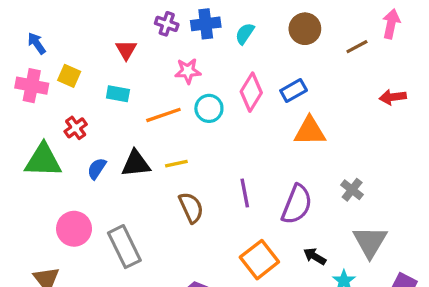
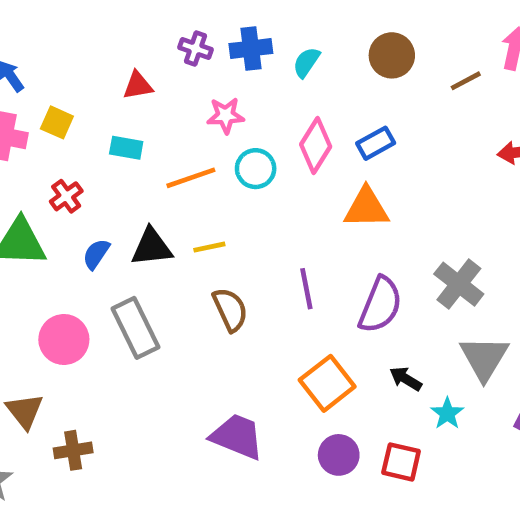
red triangle: (126, 50) -> (138, 85), turned 50
orange triangle: (310, 131) -> (366, 208), moved
gray cross: (352, 190) -> (459, 284), size x1.5
gray rectangle: (124, 247) -> (135, 328), moved

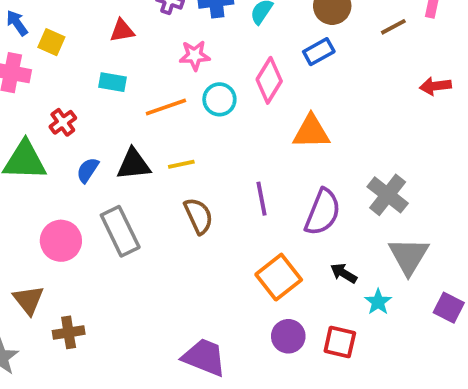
yellow square: (57, 122) -> (51, 42), moved
blue rectangle: (376, 143) -> (319, 52), moved
purple trapezoid: (237, 436) -> (204, 357), moved

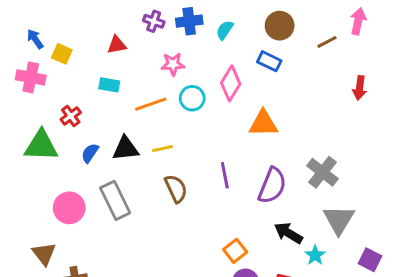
blue rectangle: (319, 52) -> (269, 61), turned 55
red arrow: (435, 86) -> (360, 88), turned -75
black arrow: (344, 273) -> (288, 233), size x1.4
orange square: (279, 277) -> (235, 251), moved, size x0.7

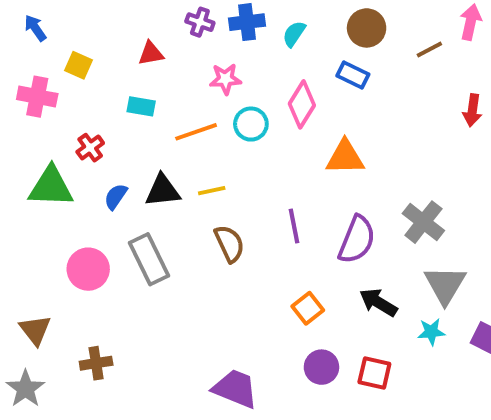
blue arrow: (35, 39) -> (35, 28), moved
orange square: (235, 251) -> (308, 308), moved
brown triangle: (44, 254) -> (35, 330), moved
cyan star: (315, 255) -> (431, 332), moved, turned 30

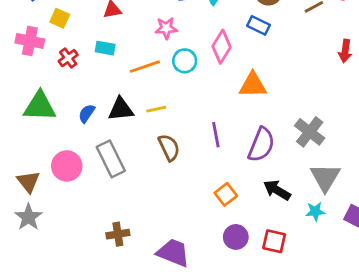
red cross: (90, 148) -> (68, 58), moved
brown triangle: (35, 330) -> (28, 182), moved
brown cross: (96, 363) -> (118, 234), moved
gray star: (25, 389) -> (28, 217), moved

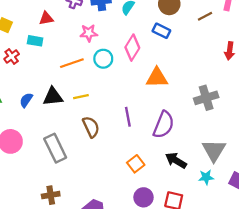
cyan rectangle: (105, 48) -> (35, 41), moved
gray cross: (310, 132) -> (206, 98), moved, turned 35
gray rectangle: (111, 159) -> (55, 148), moved

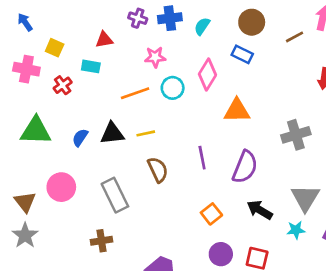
brown cross: (51, 195) -> (102, 241), moved

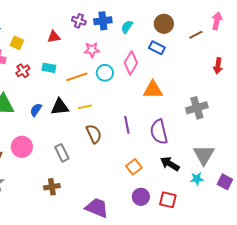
cyan rectangle: (91, 66) -> (49, 68), moved
purple semicircle: (245, 167) -> (159, 132), turned 145
gray rectangle: (115, 195) -> (62, 153), size x0.7

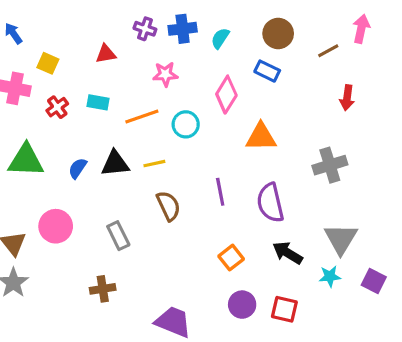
red arrow: (218, 66) -> (347, 98), moved
cyan circle: (105, 73) -> (186, 124), moved

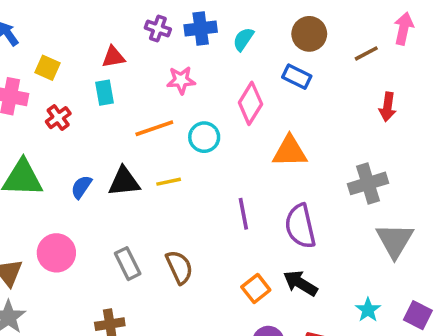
cyan rectangle: (98, 102) -> (104, 93), moved, turned 70
brown semicircle: (168, 206) -> (179, 267), moved
gray triangle: (341, 239) -> (395, 240), moved
black arrow: (288, 253) -> (300, 283), moved
cyan star: (330, 276) -> (368, 310), turned -30

